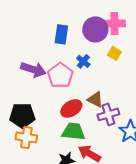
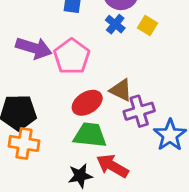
blue cross: (83, 61) -> (115, 24), moved

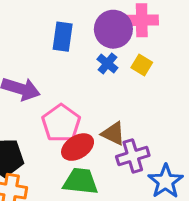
pink pentagon: (72, 56) -> (61, 123), moved

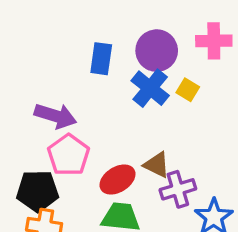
pink cross: (142, 20) -> (214, 41), moved
blue cross: (107, 63) -> (150, 88), size x1.6
pink pentagon: (61, 123) -> (69, 155), moved

